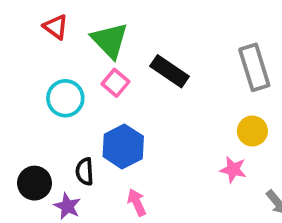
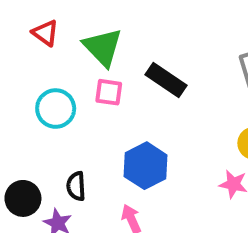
pink square: (115, 83) -> (109, 92), turned -32
blue hexagon: (123, 146) -> (146, 166), moved

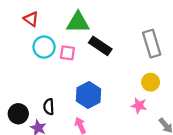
green triangle: (103, 47) -> (78, 22), moved, turned -45
cyan circle: (56, 109) -> (44, 47), moved

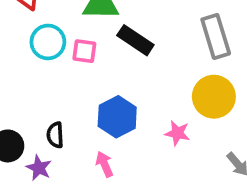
yellow circle: (151, 82) -> (214, 97), size x1.5
pink star: (139, 106) -> (177, 133), moved

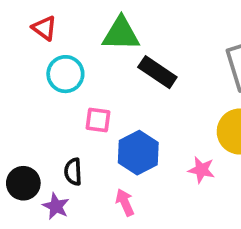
pink square: (84, 51) -> (98, 120), moved

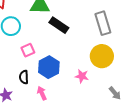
pink square: (98, 120) -> (28, 50), turned -32
black semicircle: (73, 172) -> (24, 77), moved

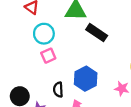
pink square: (28, 50) -> (48, 56), moved

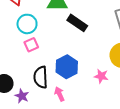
black semicircle: (58, 90) -> (41, 77), size x1.5

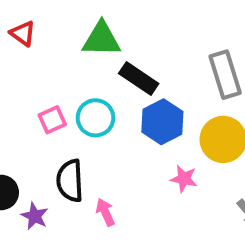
cyan circle: (27, 24) -> (95, 118), moved
blue hexagon: (67, 67) -> (162, 122), moved

